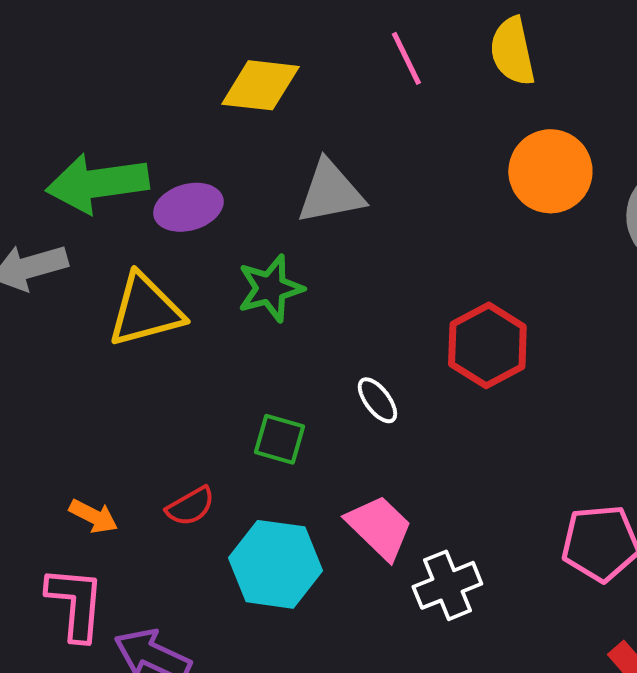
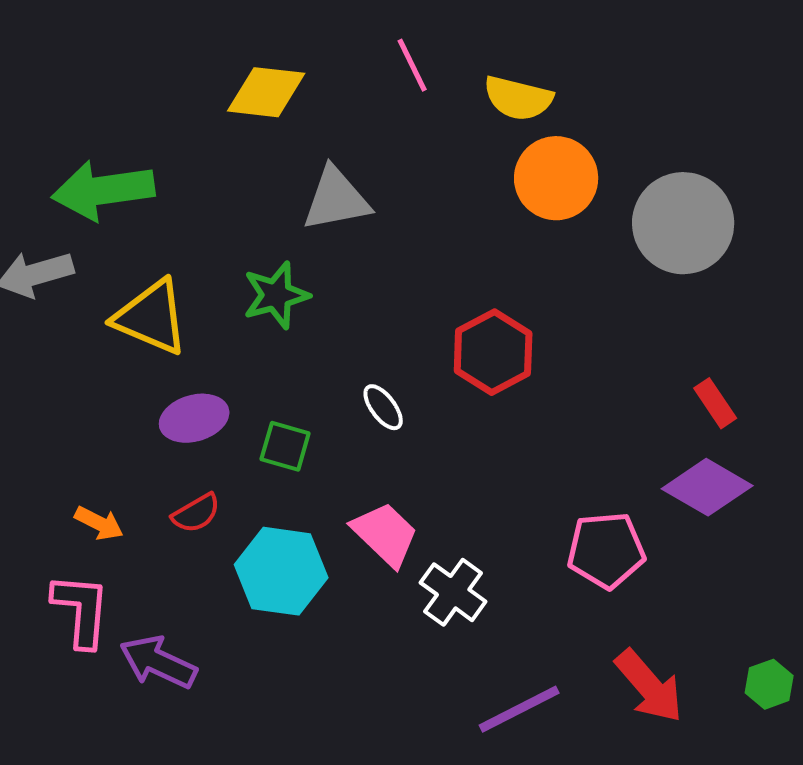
yellow semicircle: (512, 51) -> (518, 98), moved, turned -64
purple ellipse: (188, 207) -> (194, 418), moved
yellow triangle: (145, 310) -> (151, 317), turned 38
white cross: (447, 585) -> (453, 592), turned -32

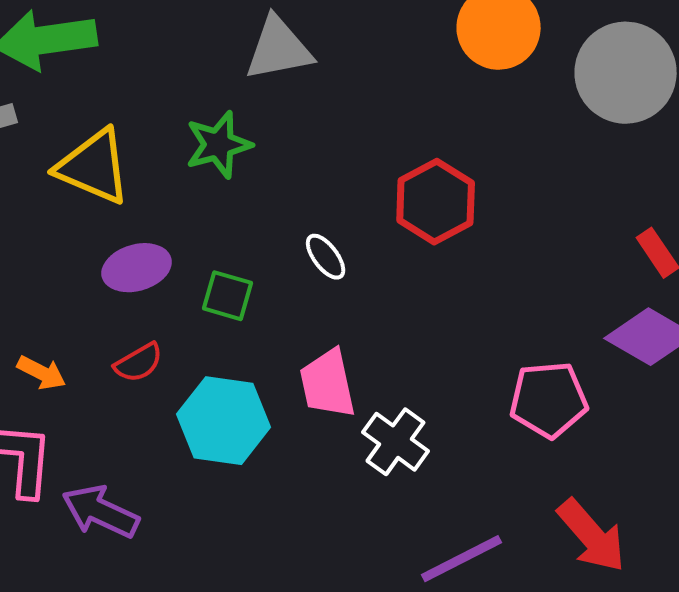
pink trapezoid: (385, 534) -> (328, 384), turned -146

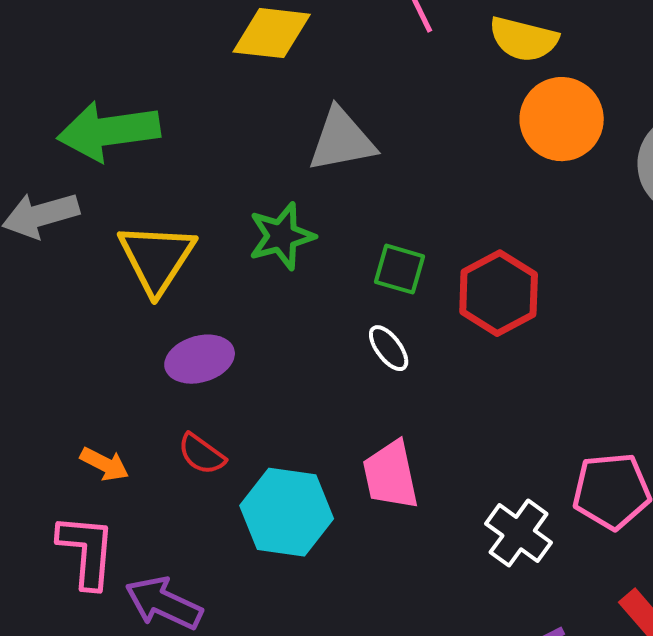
yellow triangle: (94, 167) -> (157, 258), turned 40
green square: (228, 296) -> (400, 269), moved
red semicircle: (139, 363) -> (202, 454), turned 66
white cross: (396, 442) -> (519, 533), moved

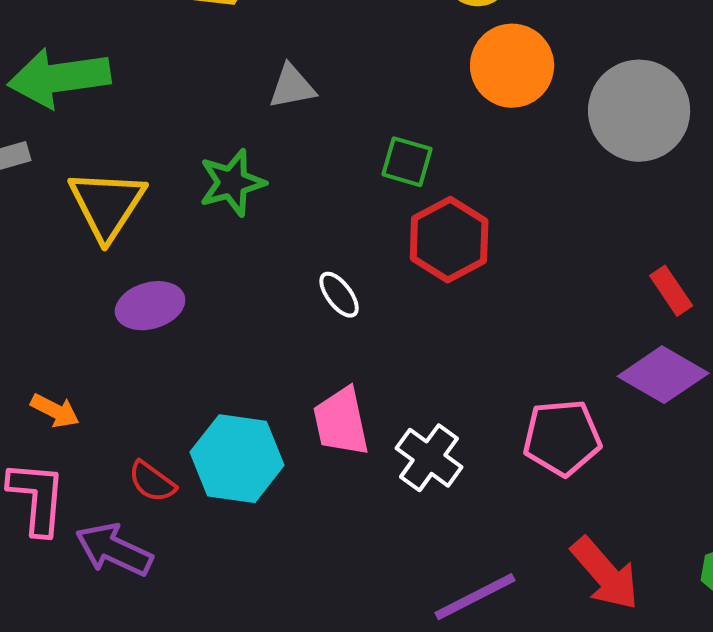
gray triangle: (342, 140) -> (292, 87), size x0.7
green square: (400, 269) -> (407, 162), moved
red semicircle: (202, 454) -> (152, 482), moved
white cross: (519, 533) -> (429, 458), moved

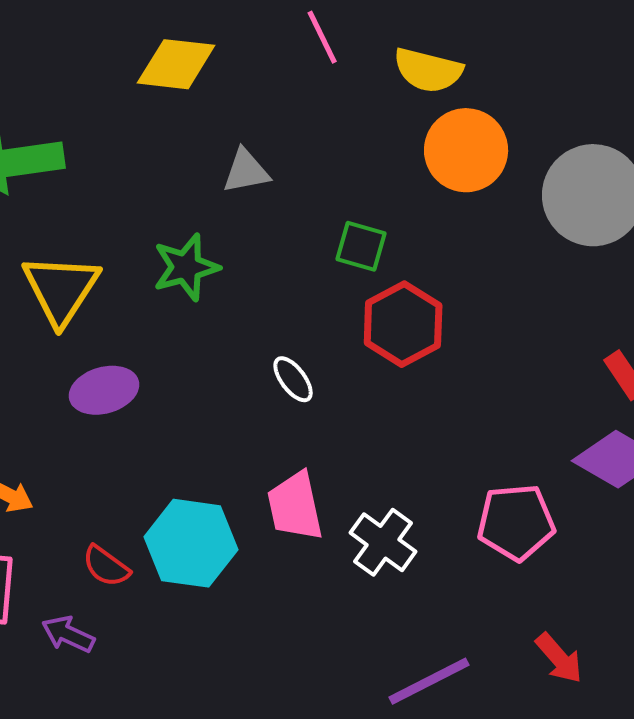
purple arrow: (114, 550) -> (68, 634), size x0.7
red arrow: (605, 574) -> (559, 658), size x0.7

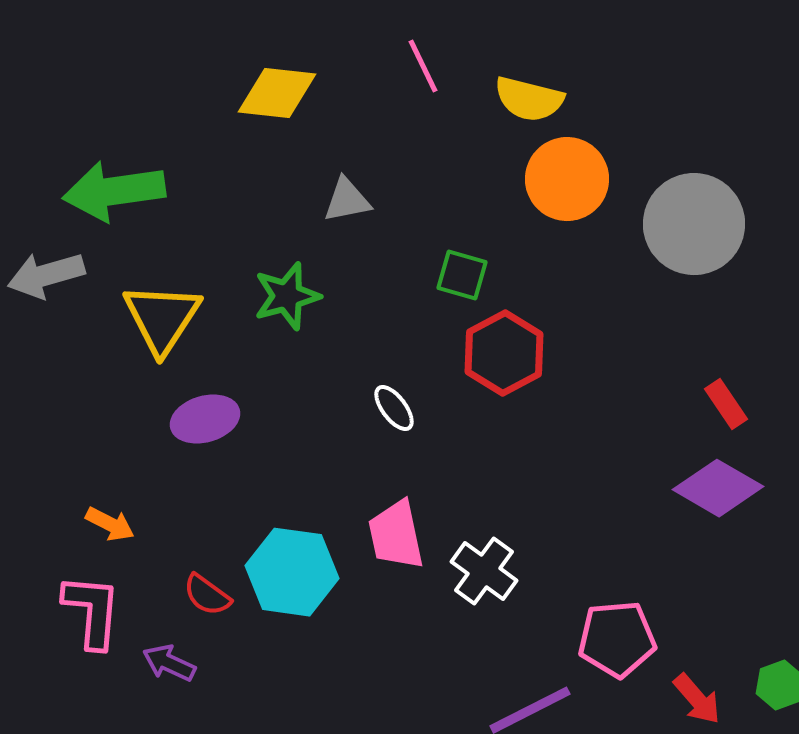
pink pentagon: (516, 522) -> (617, 639), moved
red arrow: (559, 658) -> (697, 699), moved

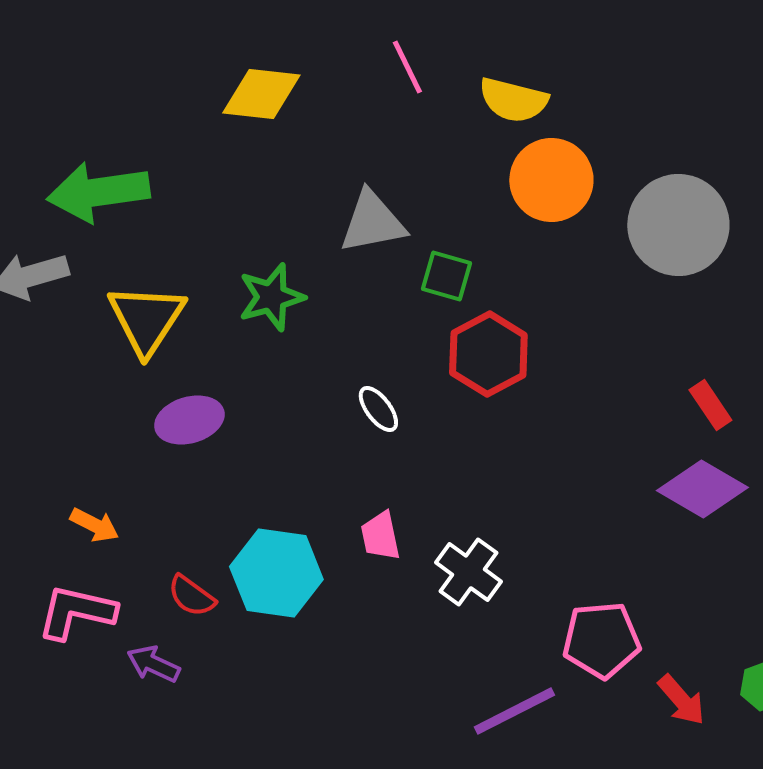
gray triangle: (347, 200) -> (372, 222), moved, size x1.4
pink trapezoid: (396, 535) -> (380, 536), size x0.7
pink L-shape: (92, 611) -> (76, 612), turned -82

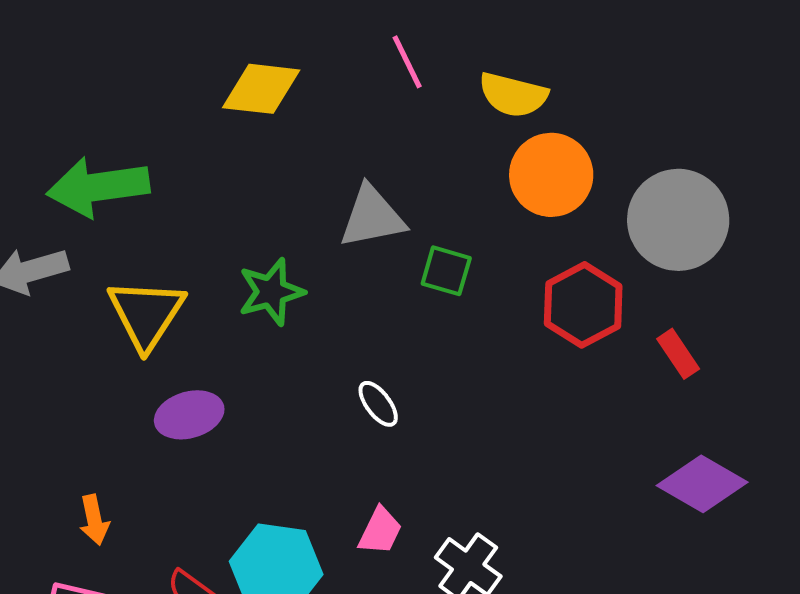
red hexagon: (488, 354) -> (583, 305), moved
red rectangle: (710, 405) -> (678, 354), moved
orange arrow: (94, 525) -> (94, 520), turned 51
pink trapezoid: (380, 536) -> (380, 531), turned -142

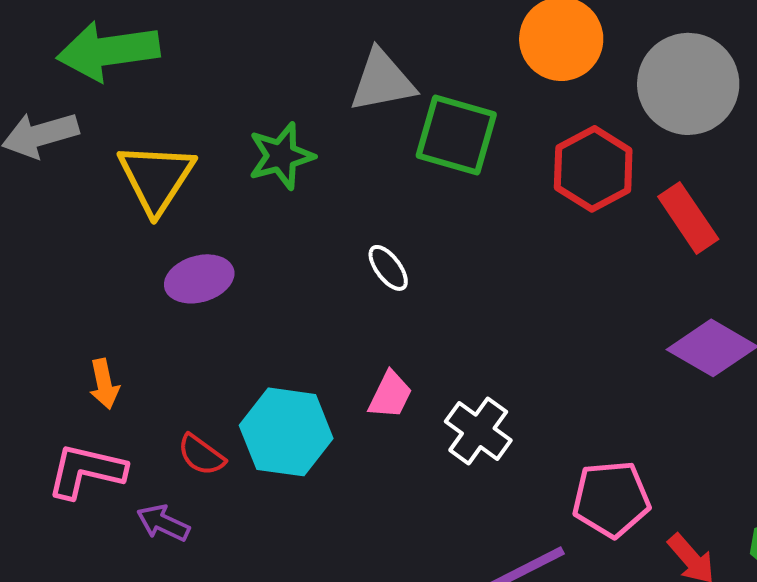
green square: (446, 271) -> (456, 135), size x1.6
red rectangle: (678, 354) -> (688, 218), size x1.4

